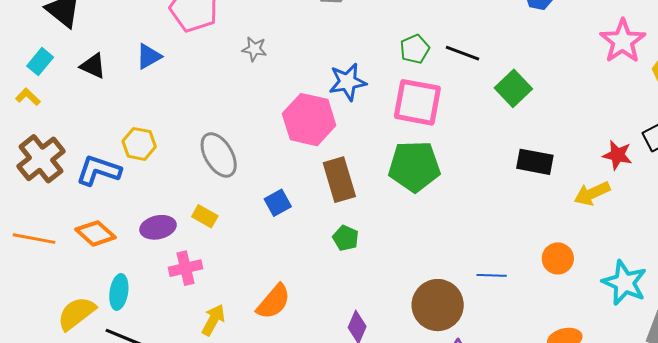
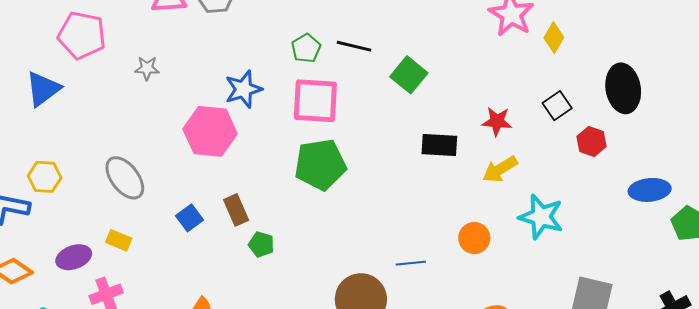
blue triangle: (149, 56) -> (43, 89), size x1.4
red star: (617, 155) -> (497, 121), moved
brown rectangle: (339, 180) -> (236, 210), moved, size x0.7
cyan star: (624, 283) -> (541, 217), moved

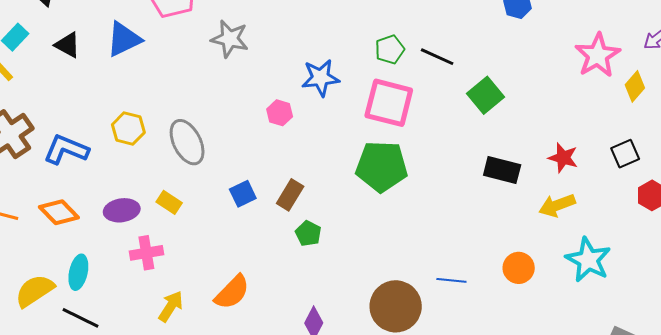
gray star: (147, 68) -> (230, 39), size x1.5
pink hexagon: (210, 131) -> (280, 113), size x0.5
yellow hexagon: (45, 177) -> (128, 128), moved
brown rectangle: (236, 210) -> (290, 195), turned 44

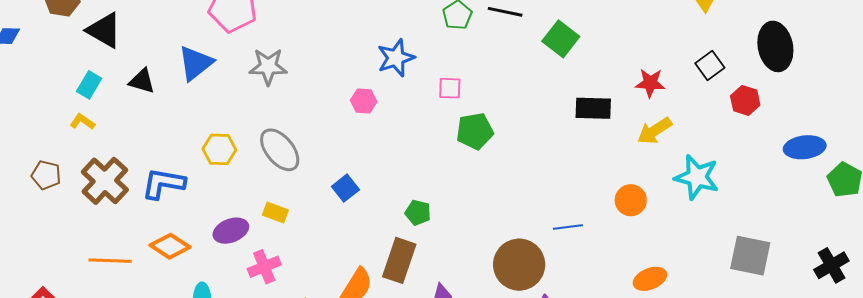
gray star: (230, 39) -> (268, 67), moved
pink square: (389, 103) -> (450, 88), moved, size x0.5
green pentagon: (382, 166) -> (475, 131), size x0.7
brown rectangle: (290, 195) -> (399, 260), moved, size x1.4

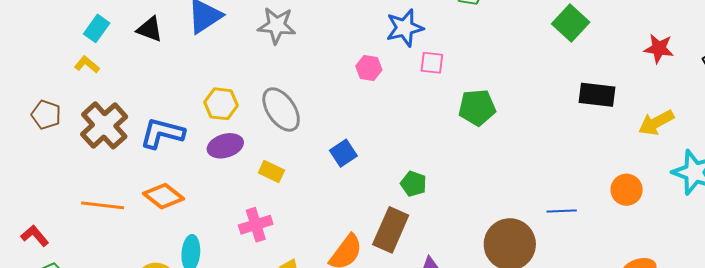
red star: (650, 83) -> (659, 49), moved
pink square: (450, 88) -> (432, 63), moved
purple ellipse: (231, 231) -> (225, 146), moved

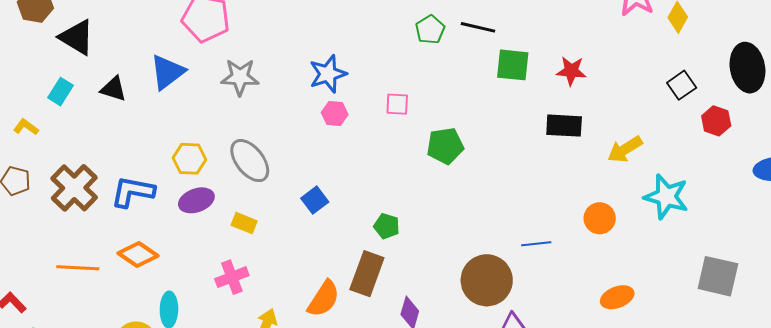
green square: (571, 23) -> (513, 65), moved, turned -33
blue star: (405, 28) -> (328, 74), moved
red star: (659, 49) -> (571, 71), moved
yellow L-shape: (87, 65) -> (26, 127), moved

